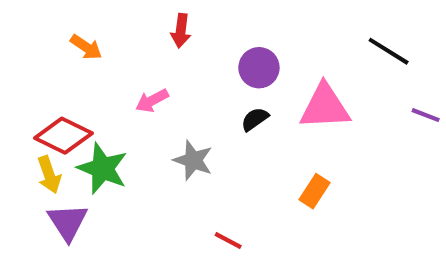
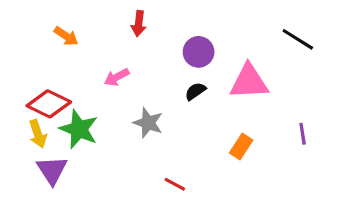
purple line: (426, 115) -> (303, 134), moved, turned 60

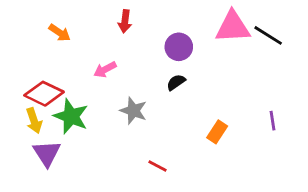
pink triangle: (249, 82) -> (233, 27), moved

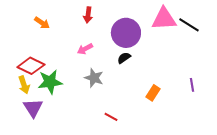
purple circle: (179, 47) -> (126, 33), size x1.5
pink arrow: (105, 70) -> (85, 49), moved
green star: (71, 116) -> (50, 82), turned -30

